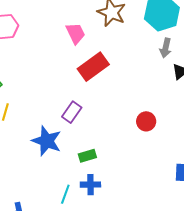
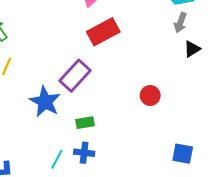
purple rectangle: (72, 112) -> (75, 76), size x1.4

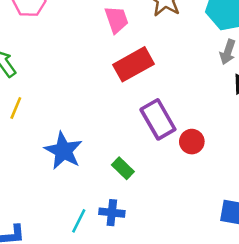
purple rectangle: (75, 76) -> (158, 119), moved, turned -72
green rectangle: (85, 123) -> (123, 168), moved, turned 54

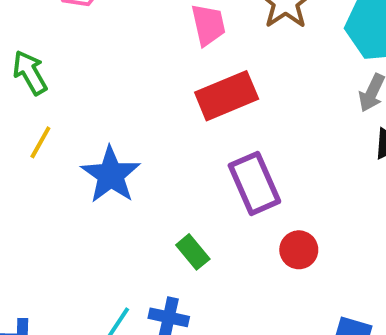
red circle: (192, 142) -> (299, 250), moved
blue star: (63, 151) -> (111, 175), moved

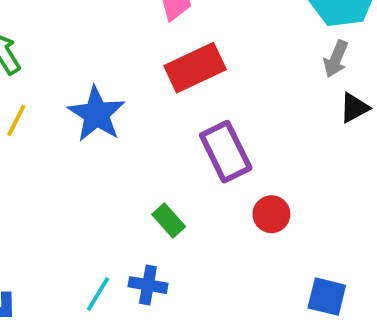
blue star: (111, 175) -> (96, 114), moved

